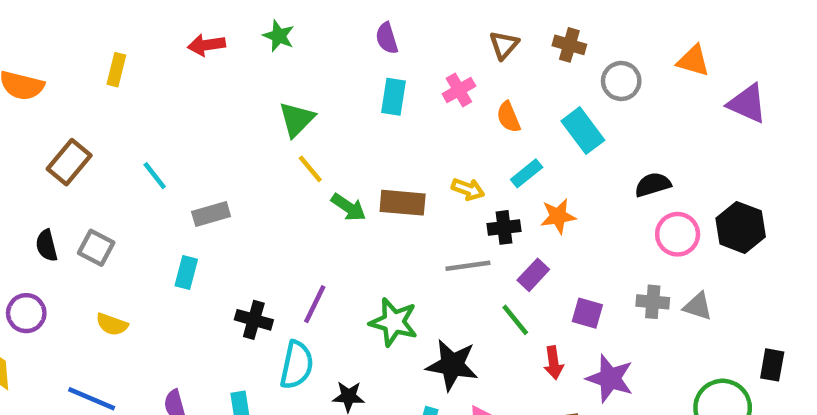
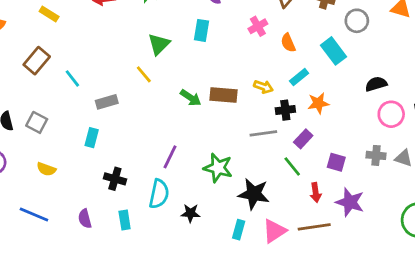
yellow rectangle: (116, 70) -> (49, 14), turned -72
cyan rectangle: (394, 97) -> (202, 30), moved
brown rectangle: (69, 162) -> (37, 61), moved
yellow line: (310, 169) -> (144, 74), moved
black cross: (254, 320) -> (115, 179), moved

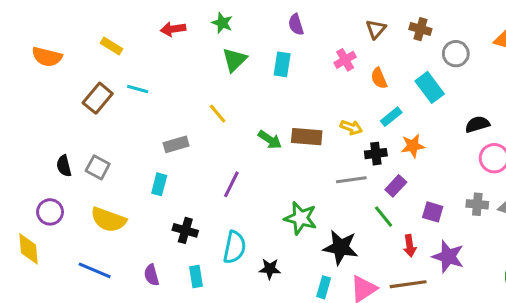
green triangle: (159, 44) -> (234, 60), moved
cyan line: (72, 78) -> (138, 89), moved, turned -36
purple line: (170, 157) -> (231, 184), moved
yellow semicircle: (46, 169) -> (108, 220), size x1.6

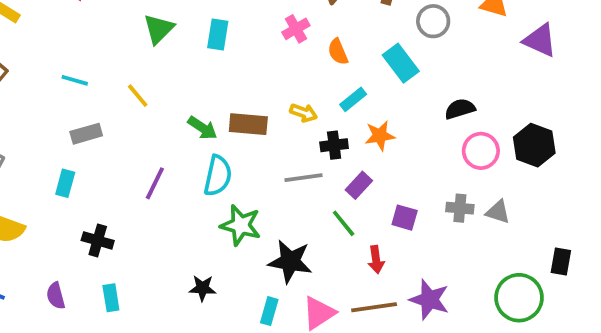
cyan line: (138, 89) -> (75, 80), moved
cyan semicircle: (234, 247) -> (218, 176), moved
purple star: (448, 257) -> (429, 300), moved

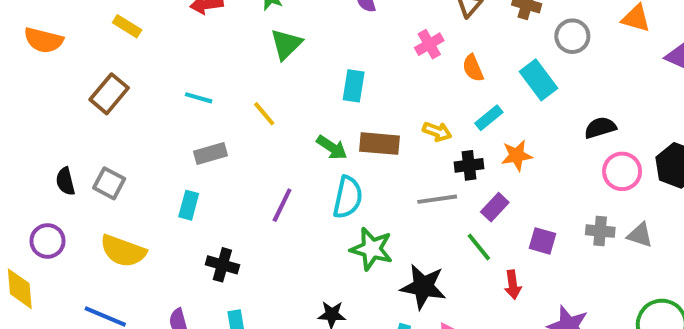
cyan rectangle: (218, 35) -> (354, 86), moved

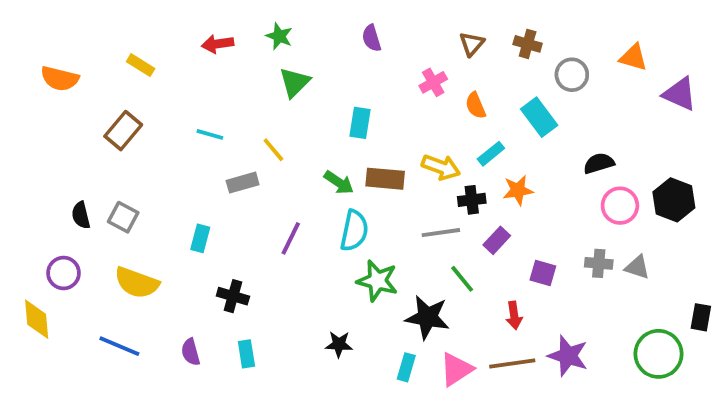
yellow arrow: (437, 132) -> (441, 167), size x1.4
gray rectangle: (211, 153) -> (243, 183), moved
green line: (479, 247) -> (462, 279), moved

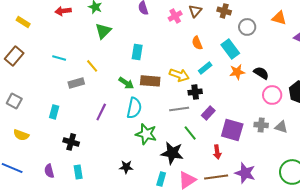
pink cross: (433, 82) -> (175, 16), moved
black semicircle: (599, 163) -> (261, 73), turned 49
orange star: (518, 190) -> (237, 72), moved
purple square: (543, 273) -> (232, 130), size x1.6
yellow semicircle: (137, 283) -> (21, 135), size x0.7

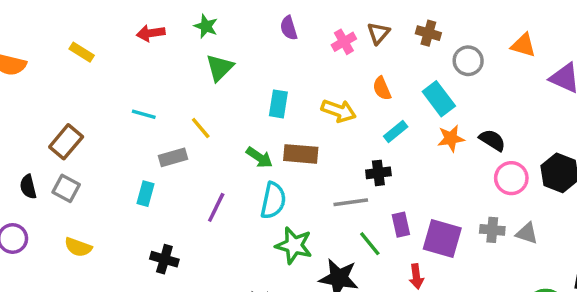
brown rectangle: (14, 56) -> (66, 142), moved
yellow arrow: (179, 75) -> (339, 111), moved
cyan rectangle: (54, 112) -> (145, 194), moved
purple rectangle: (208, 113) -> (401, 225), moved, turned -56

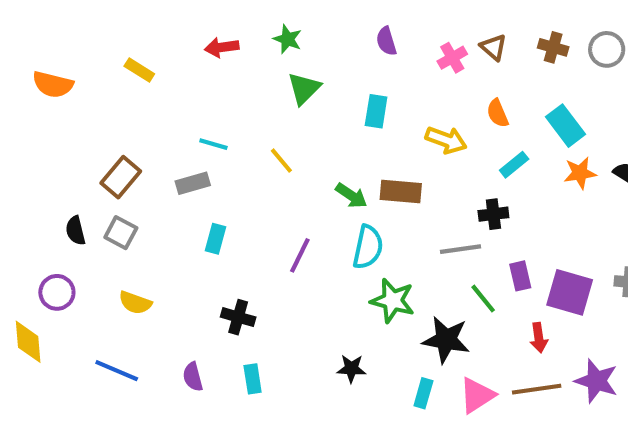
brown triangle: (378, 33) -> (493, 47), turned -30
gray circle: (468, 61) -> (607, 49), moved
cyan rectangle: (278, 104) -> (376, 111), moved
gray rectangle: (173, 157) -> (193, 183), moved

